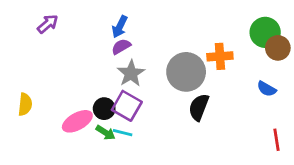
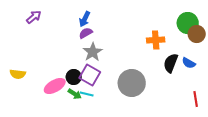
gray circle: (186, 72) -> (132, 83), moved
yellow semicircle: (25, 104) -> (18, 74), turned 91
black semicircle: (199, 107) -> (171, 63), moved

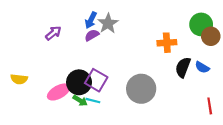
purple arrow: (34, 17) -> (53, 33), moved
gray star: (93, 52) -> (108, 23), moved
black circle: (74, 77) -> (79, 82), size x1.5

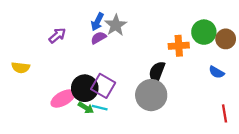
green circle: (201, 24) -> (204, 32), moved
black semicircle: (183, 67) -> (157, 72), moved
yellow semicircle: (19, 79) -> (21, 68), moved

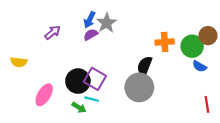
green circle: (204, 32) -> (192, 46), moved
pink ellipse: (63, 99) -> (44, 95), moved, turned -30
green arrow: (86, 108) -> (79, 107), moved

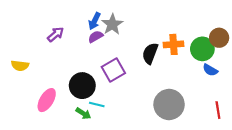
black semicircle: (145, 66) -> (150, 53), moved
purple square: (95, 79) -> (113, 70), moved, turned 30
gray circle: (139, 87) -> (169, 104), moved

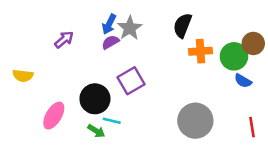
black semicircle: (150, 53) -> (182, 25), moved

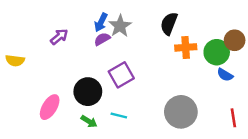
yellow semicircle: (23, 76) -> (15, 61), moved
cyan line: (112, 121) -> (119, 115), moved

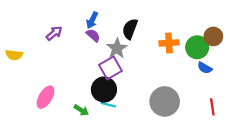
black semicircle: (169, 24) -> (130, 29), moved
gray star: (120, 26) -> (117, 48), moved
purple semicircle: (102, 39) -> (93, 35), turned 72
black circle: (88, 92) -> (104, 90), moved

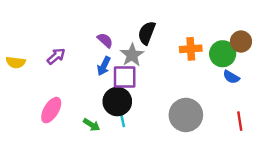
blue arrow: (92, 20) -> (104, 66), moved
purple arrow: (54, 33) -> (56, 56), moved
purple square: (110, 68) -> (125, 77), turned 30
cyan line: (108, 105) -> (122, 119), turned 64

